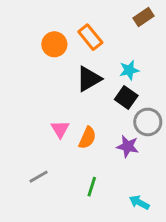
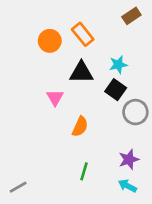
black triangle: (89, 79) -> (81, 72), turned 30
pink triangle: (60, 129) -> (55, 98), moved
purple star: (128, 146) -> (129, 159), moved, turned -30
gray line: (39, 177) -> (18, 187), moved

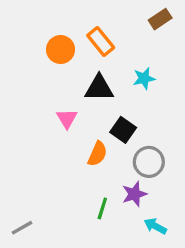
black square: (116, 90) -> (123, 130), moved
gray circle: (135, 112) -> (149, 162), moved
purple star: (129, 159) -> (134, 194), moved

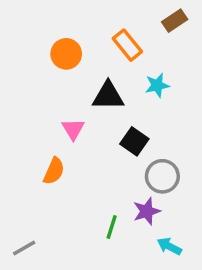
orange rectangle: (101, 41) -> (127, 45), moved
orange semicircle: (97, 154) -> (54, 171), moved

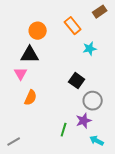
black triangle: (108, 96) -> (30, 55), moved
pink triangle: (73, 129) -> (21, 74), moved

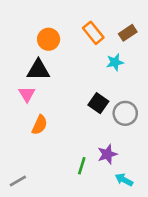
brown rectangle: (100, 12) -> (128, 33), moved
gray circle: (93, 101) -> (125, 113), moved

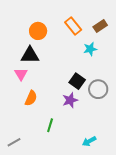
purple star: (107, 154) -> (70, 100), moved
green line: (82, 166) -> (50, 125), moved
cyan arrow: (124, 180) -> (89, 141), moved, turned -56

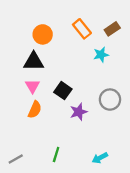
pink triangle: (21, 74) -> (33, 86), moved
black square: (77, 81) -> (63, 91), moved
green line: (50, 125) -> (56, 155), moved

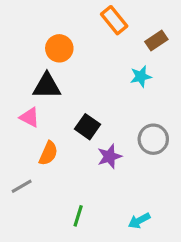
orange rectangle: (82, 29) -> (114, 20), moved
pink triangle: (33, 86) -> (30, 117), moved, turned -32
gray line: (16, 159) -> (22, 186), moved

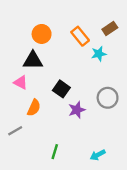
orange rectangle: (114, 20) -> (80, 36), moved

